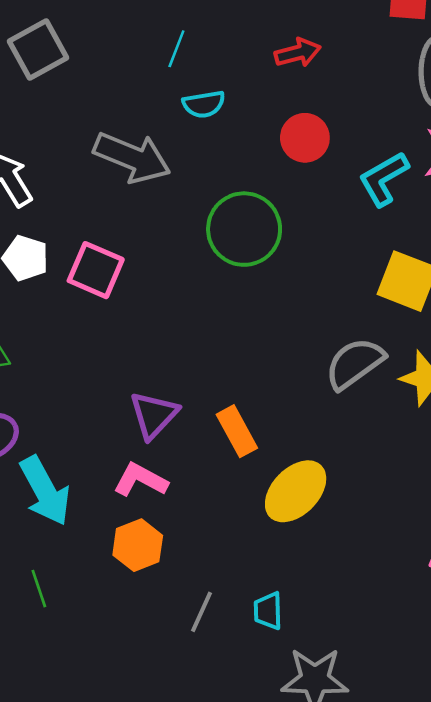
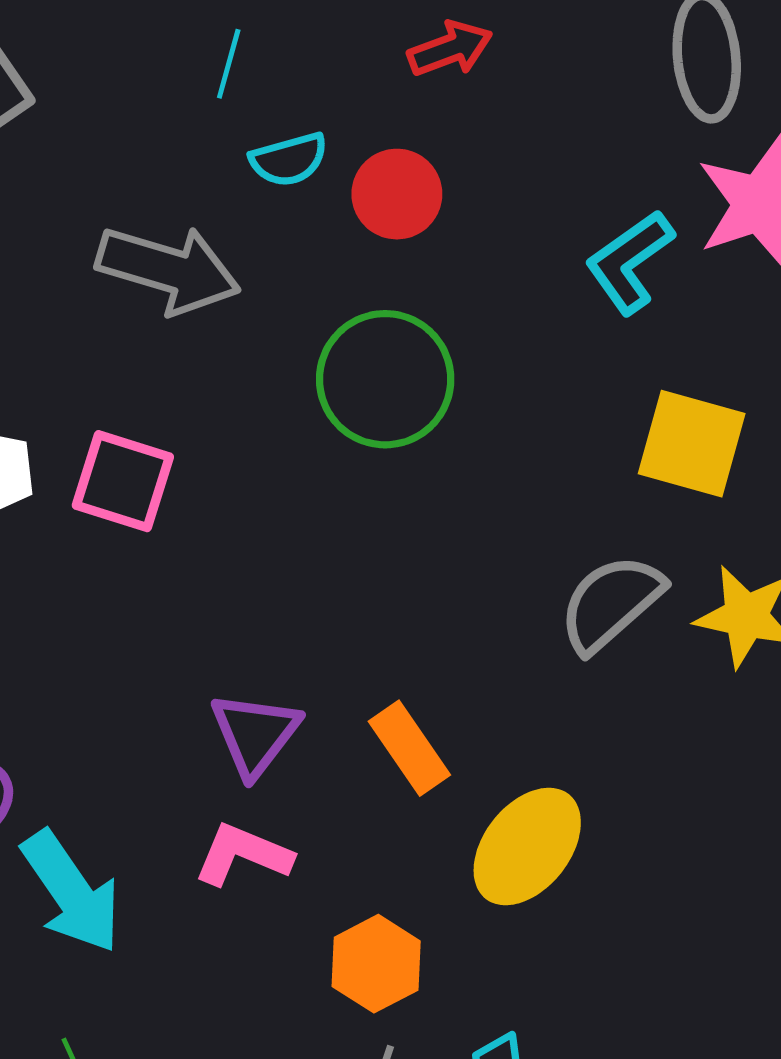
red circle: (305, 138) -> (397, 194), moved
orange hexagon: (138, 545) -> (376, 964), moved

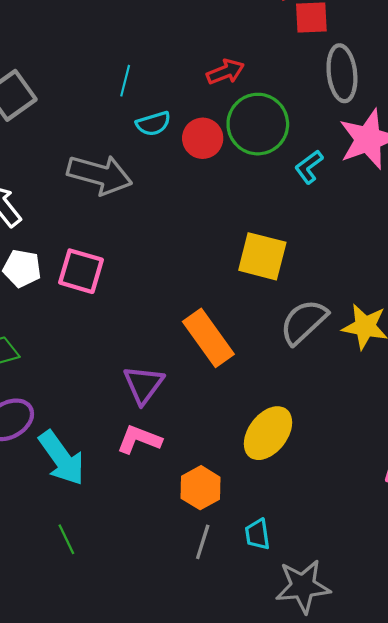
cyan L-shape: (629, 262) -> (309, 167), size x0.7
green circle: (385, 379) -> (258, 124), moved
yellow square: (692, 444) -> (262, 256), moved
orange rectangle: (409, 748) -> (208, 338), moved, size x1.4

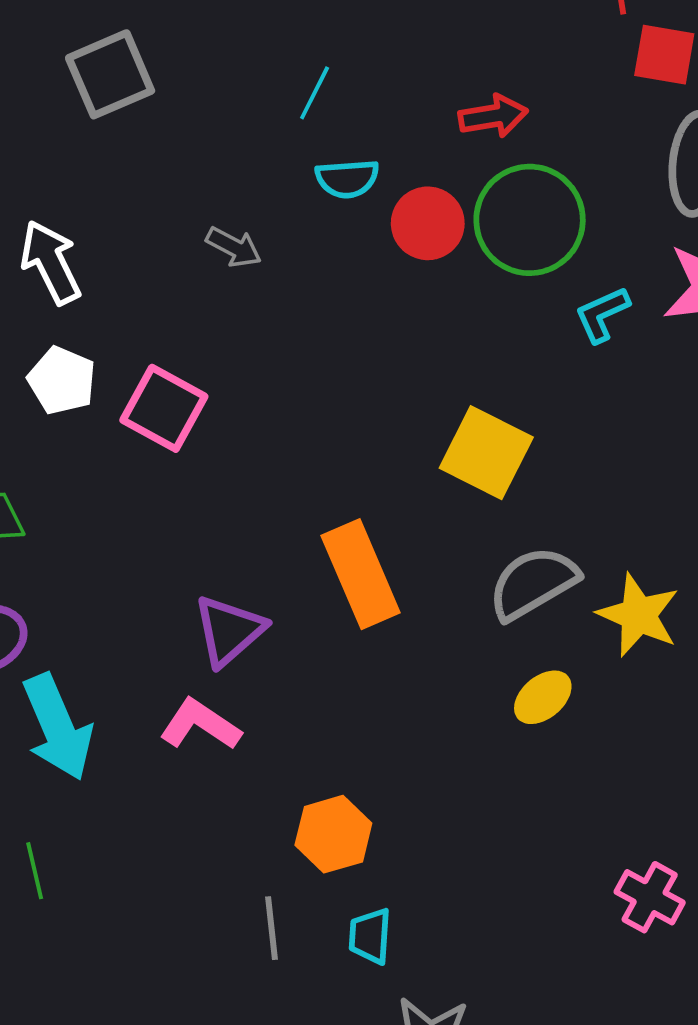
gray arrow: (100, 175) -> (234, 247), size x0.5
yellow ellipse: (268, 433) -> (543, 697), moved, size x0.6
orange hexagon: (201, 488) -> (333, 834), moved
gray line: (203, 542) -> (272, 928), turned -36

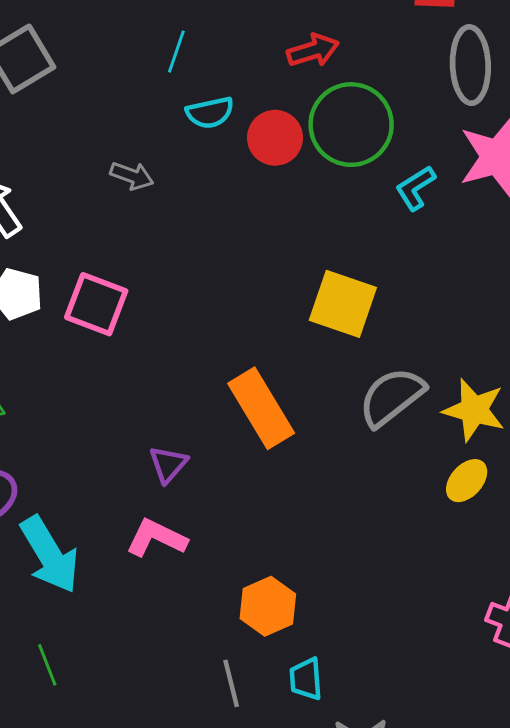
purple triangle: (229, 631) -> (168, 464), size x0.7
yellow ellipse: (543, 697) -> (467, 481), moved

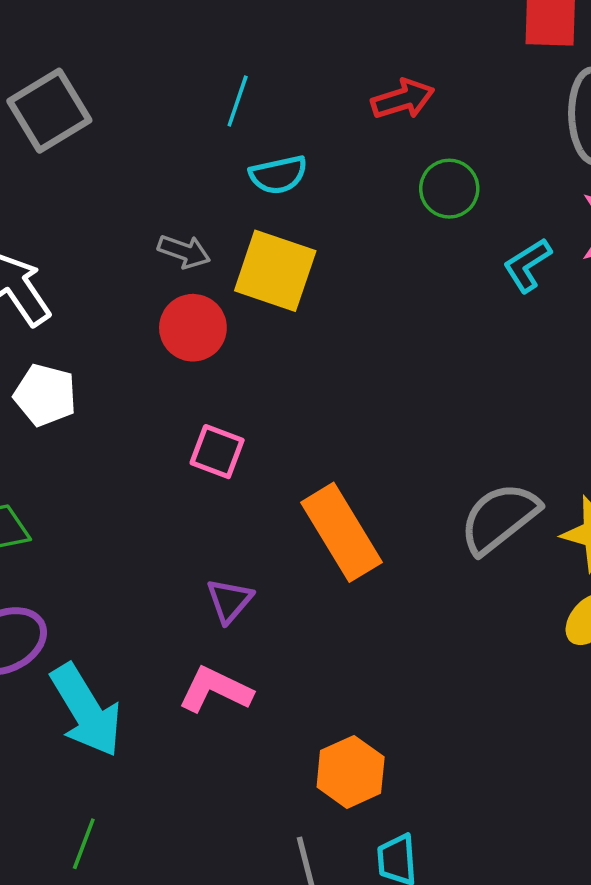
green circle: (351, 125) -> (449, 189), size x0.6
red circle: (275, 138) -> (193, 328), moved
pink square: (96, 304) -> (217, 452), moved, size x0.7
yellow square: (343, 304) -> (275, 271), moved
green line: (47, 665) -> (84, 844), turned 42

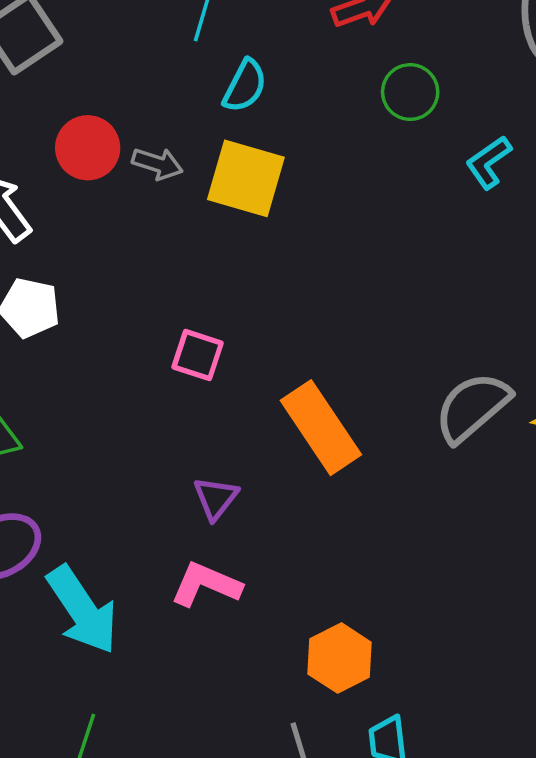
cyan semicircle: (278, 175) -> (245, 86), turned -48
red circle: (193, 328) -> (88, 148), moved

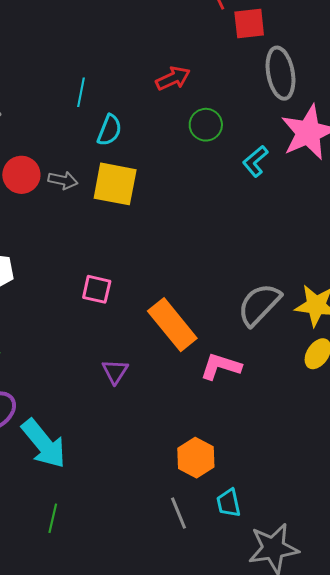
pink L-shape: (206, 585) -> (221, 366), moved

